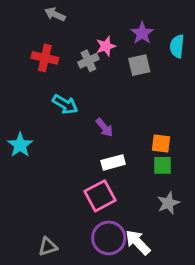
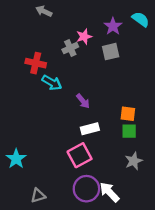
cyan semicircle: (177, 46) -> (141, 19), moved, turned 120
red cross: (45, 58) -> (36, 63), moved
cyan star: (20, 145) -> (16, 159), moved

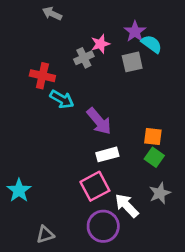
cyan semicircle: (141, 19) -> (152, 44), moved
purple arrow: (83, 101) -> (99, 121), size x1.5
green square: (129, 131) -> (154, 157), turned 35
white arrow: (109, 192) -> (127, 206), moved

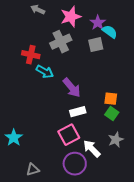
pink star: (100, 44) -> (71, 17), moved, size x1.5
gray cross: (84, 58) -> (61, 42), size x1.5

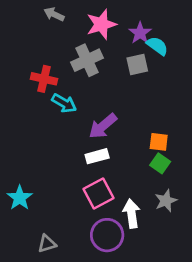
purple arrow: (72, 88) -> (103, 126), turned 90
white rectangle: (78, 112) -> (97, 156), moved
white arrow: (92, 149) -> (131, 214), turned 36

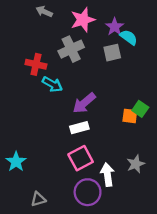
green square: (160, 163) -> (140, 109), moved

